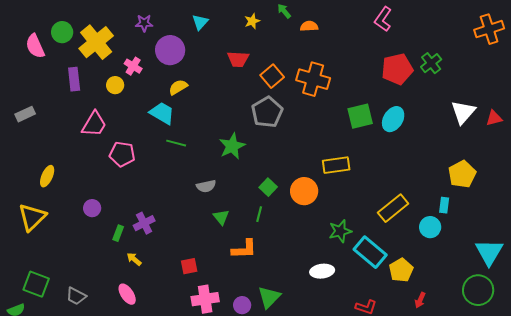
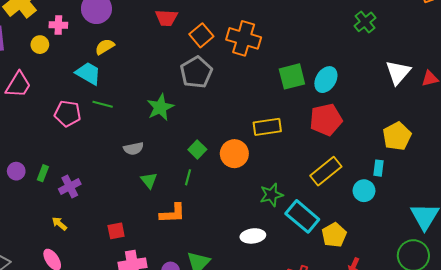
pink cross: (133, 66) -> (58, 25), turned -30
red pentagon: (397, 69) -> (326, 120), moved
pink pentagon: (122, 154) -> (68, 114), moved
green rectangle: (118, 233) -> (43, 173), moved

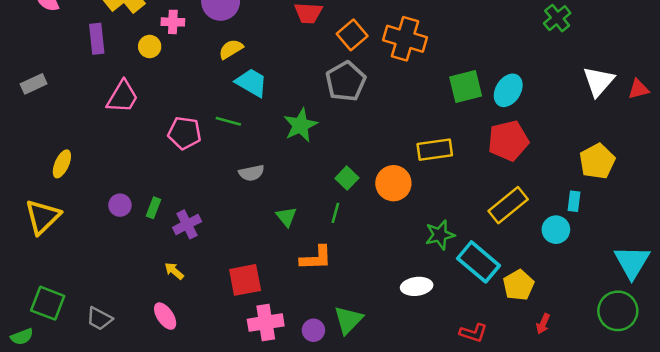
cyan trapezoid: (88, 73) -> (252, 83), moved
gray semicircle: (134, 149) -> (252, 173), moved
red square: (116, 231) -> (245, 280), size x1.5

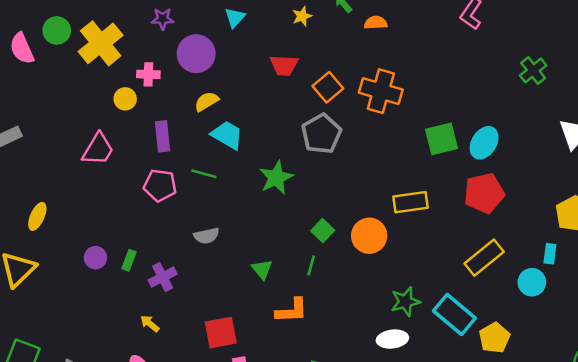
purple rectangle: (97, 39) -> (163, 136), moved
gray semicircle: (252, 173) -> (206, 236), moved
green star: (440, 235) -> (405, 302), moved

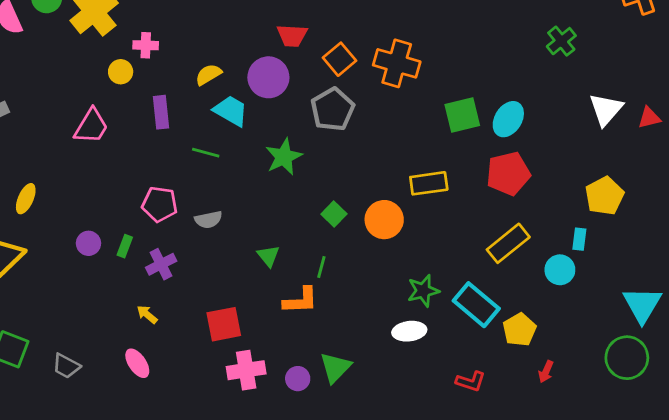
purple circle: (196, 54) -> (268, 77), moved
pink pentagon: (160, 185) -> (160, 204), moved
green line: (311, 265) -> (321, 267), moved

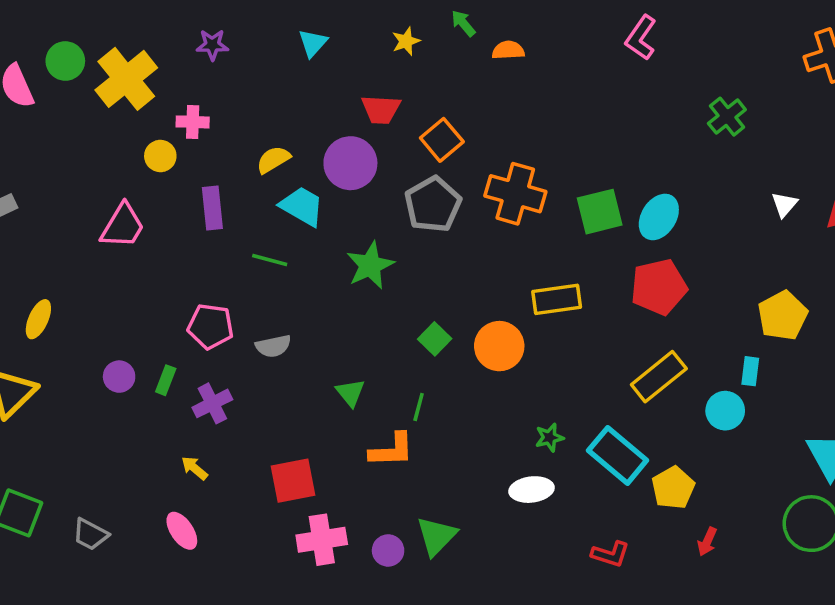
orange cross: (397, 63) -> (515, 194), moved
white triangle: (606, 109) -> (784, 204), size x0.6
green star: (423, 291) -> (549, 438), size x0.7

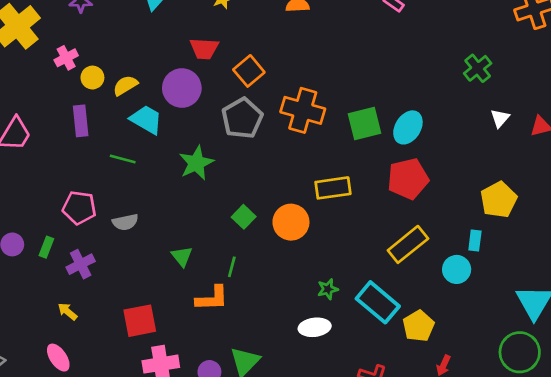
green cross: (727, 117) -> (478, 68), moved
pink cross: (193, 122) -> (66, 58), turned -30
yellow circle: (160, 156) -> (92, 78), moved

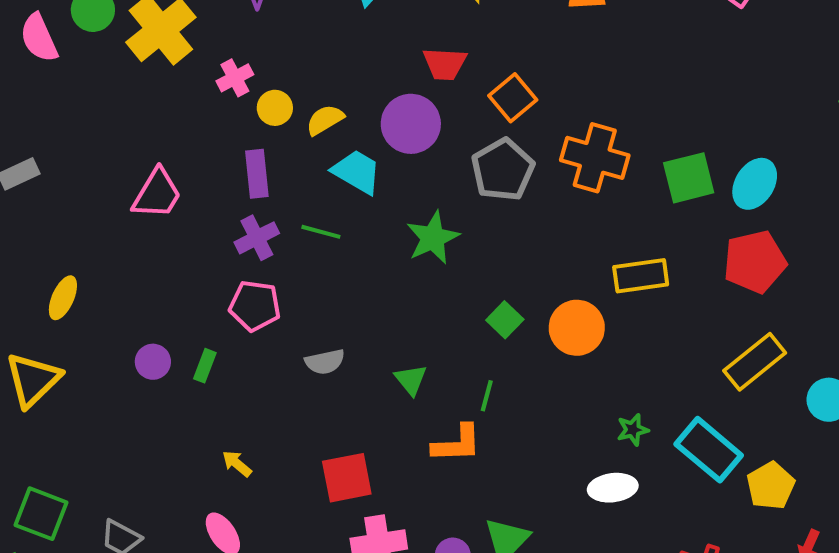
gray semicircle: (125, 222) -> (325, 362), moved
purple cross: (81, 264) -> (257, 238), moved

